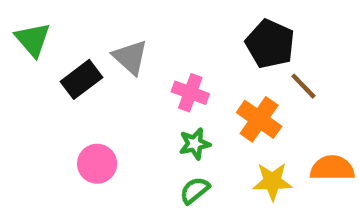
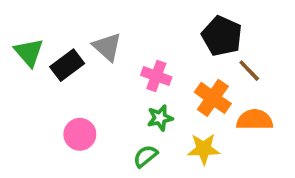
green triangle: (33, 39) -> (29, 52), moved
orange semicircle: (332, 168) -> (255, 120), moved
yellow star: (272, 181) -> (204, 149), moved
green semicircle: (195, 190) -> (145, 156), moved

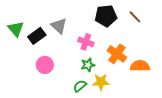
black pentagon: (222, 36) -> (106, 16), moved, turned -30
brown line: (249, 71) -> (135, 17), moved
pink circle: (80, 134) -> (45, 65), moved
yellow star: (204, 149) -> (101, 82), moved

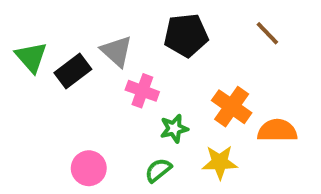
black pentagon: (106, 16) -> (186, 35), moved
pink cross: (86, 42) -> (142, 91), moved
pink circle: (45, 65) -> (89, 168), moved
yellow star: (101, 82) -> (220, 162), moved

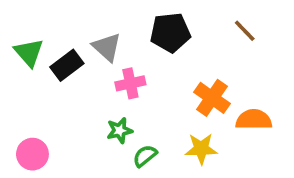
pink cross: (142, 91) -> (130, 83), turned -32
green star: (174, 129) -> (120, 131), moved
pink circle: (89, 168) -> (32, 154), moved

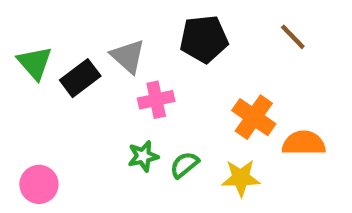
green semicircle: (145, 156) -> (184, 165), moved

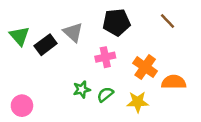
pink cross: (156, 100) -> (105, 57), moved

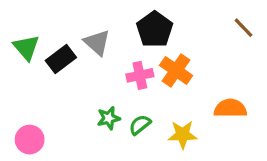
brown line: (167, 21) -> (243, 28), moved
black pentagon: (116, 22) -> (155, 29), turned -30
orange cross: (145, 67) -> (176, 70), moved

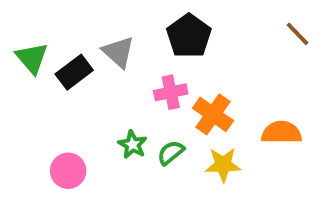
orange cross: (176, 70) -> (213, 114), moved
green star: (109, 118) -> (133, 145), turned -30
pink circle: (30, 140) -> (68, 171), moved

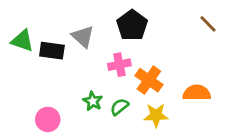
green triangle: (32, 58) -> (22, 41), turned -30
black rectangle: (74, 72) -> (52, 51), turned 45

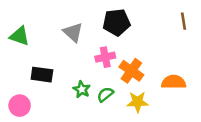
brown line: (208, 24) -> (184, 21), turned 35
black pentagon: (132, 25) -> (116, 22), turned 30
black rectangle: (52, 51) -> (42, 75), moved
pink circle: (48, 119) -> (20, 106), moved

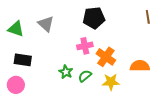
gray triangle: (73, 32) -> (46, 24), moved
black rectangle: (42, 75) -> (23, 60), moved

